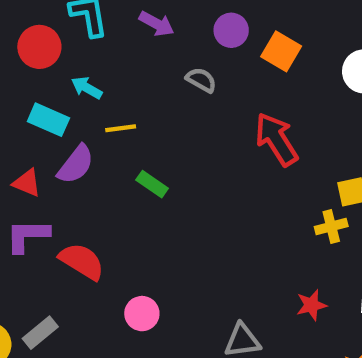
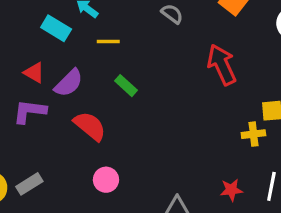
purple semicircle: (76, 164) -> (69, 83), moved
red semicircle: (82, 261) -> (90, 126), moved

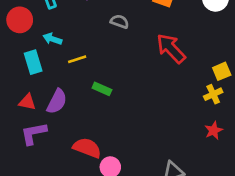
cyan rectangle: (56, 28) -> (33, 62), turned 60
red semicircle: (90, 126) -> (87, 148), moved
red star: (231, 190) -> (214, 130), moved

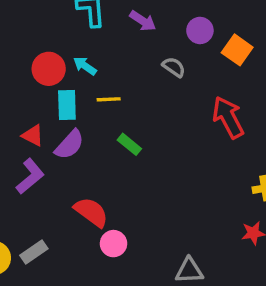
red circle: (20, 20) -> (49, 69), moved
cyan rectangle: (33, 62) -> (67, 105), moved
purple L-shape: (34, 133) -> (30, 176), turned 136

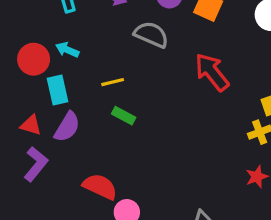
gray semicircle: (174, 67) -> (151, 35), size x1.5
yellow line: (109, 99) -> (113, 82), moved

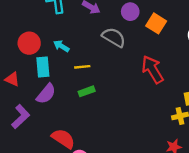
cyan arrow: (67, 50) -> (61, 46), moved
green rectangle: (124, 116) -> (87, 91), turned -56
red triangle: (31, 125) -> (12, 79), moved

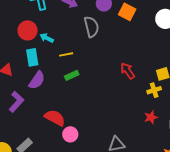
gray semicircle: (114, 37) -> (91, 27), turned 50
red circle: (29, 43) -> (28, 30), moved
red arrow: (153, 69) -> (128, 71), moved, size x0.7

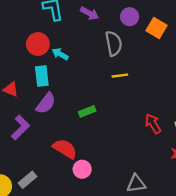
yellow line: (66, 54) -> (120, 76), moved
red arrow: (128, 71) -> (153, 124), moved
green rectangle: (72, 75) -> (87, 111), moved

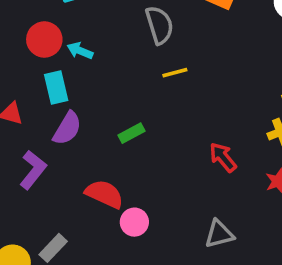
red arrow: (153, 124) -> (223, 157), moved

